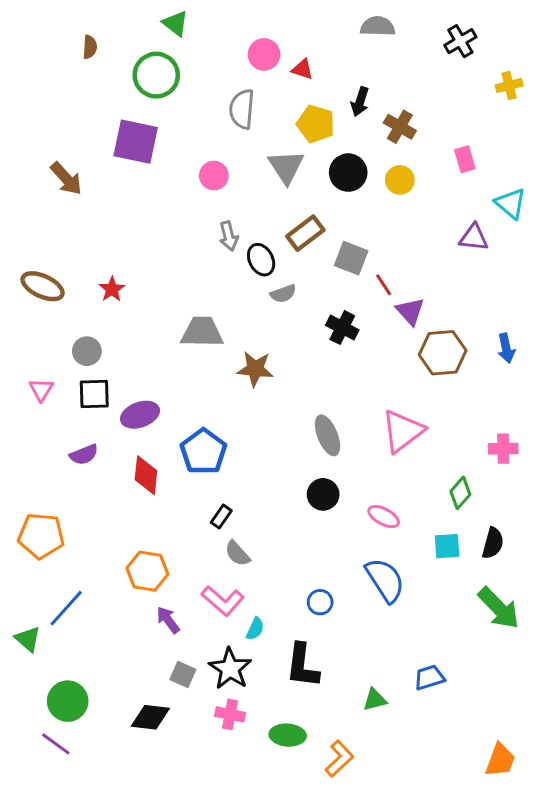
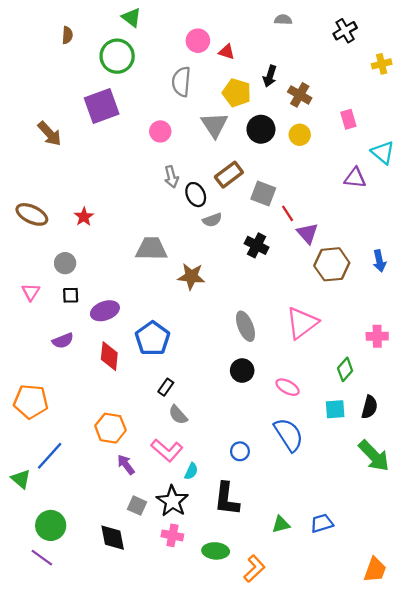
gray semicircle: (378, 26) -> (283, 20), size x0.7
purple square: (136, 142) -> (102, 106), turned -32
black square: (94, 394) -> (71, 295), size x0.7
blue trapezoid: (429, 677) -> (322, 523), moved
black diamond: (150, 717) -> (113, 538), turned 72

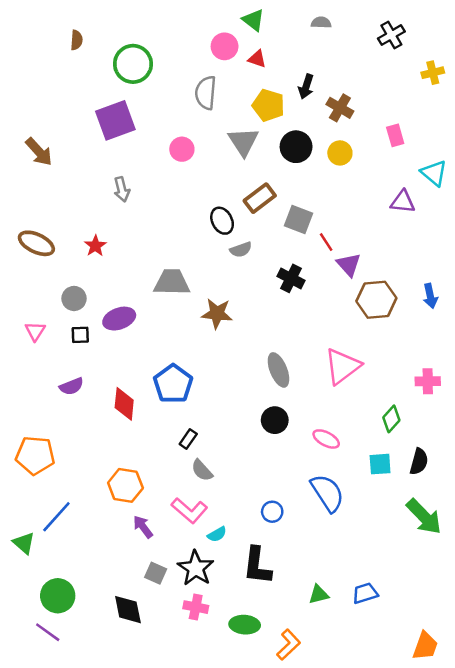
green triangle: (131, 17) -> (253, 20), moved
brown arrow: (50, 134) -> (39, 152), moved
gray arrow: (171, 177) -> (122, 189), moved
purple ellipse: (105, 311) -> (119, 319), moved
cyan semicircle: (191, 471) -> (217, 534), turned 35

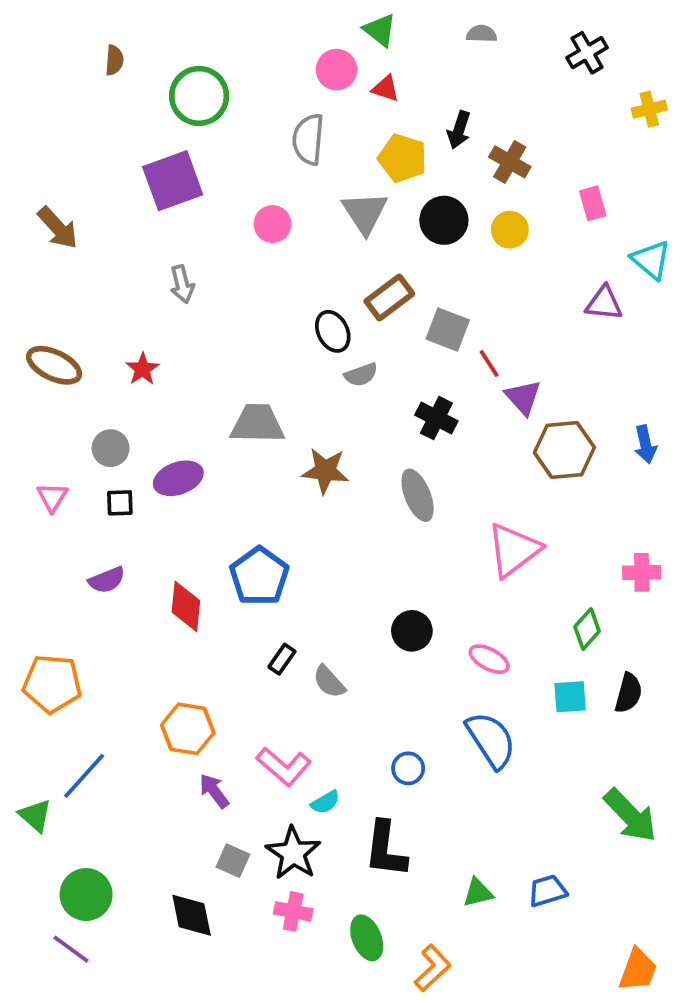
gray ellipse: (278, 370) -> (418, 495), moved
gray semicircle: (202, 470) -> (329, 682), moved
green arrow: (424, 517) -> (630, 815), moved
green ellipse: (245, 625) -> (367, 938), turned 64

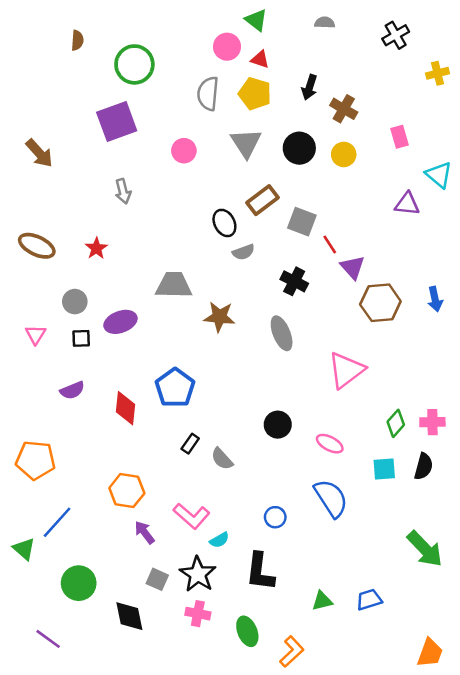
yellow pentagon: (402, 158) -> (255, 94), moved
pink cross: (642, 572) -> (432, 422), moved
green circle: (86, 895) -> (79, 583), moved

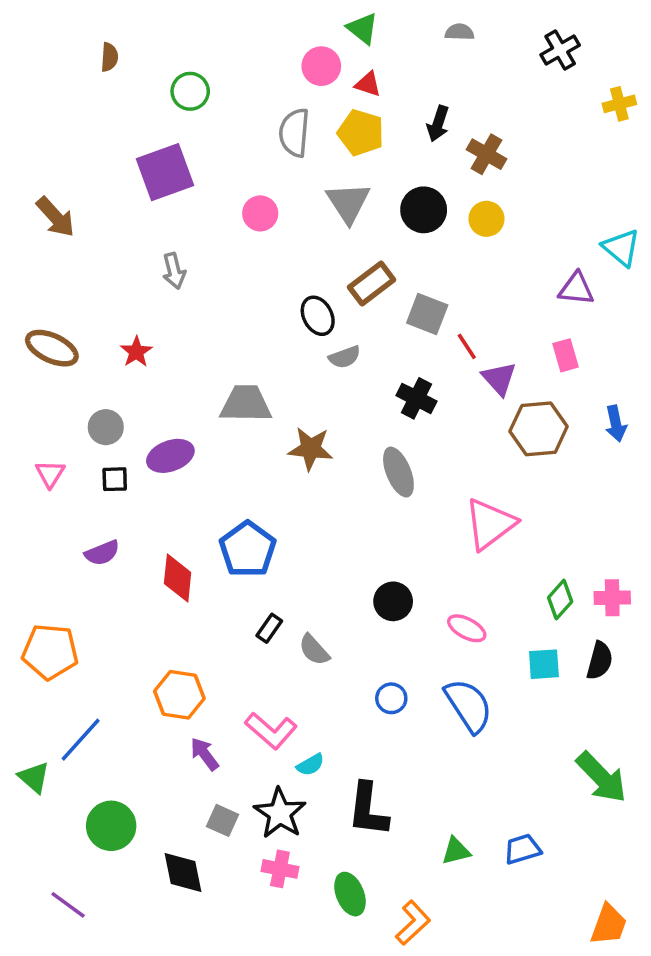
green circle: (134, 64) -> (190, 91), size x0.7
pink rectangle: (399, 137) -> (566, 355), moved
blue circle: (275, 517) -> (391, 698), moved

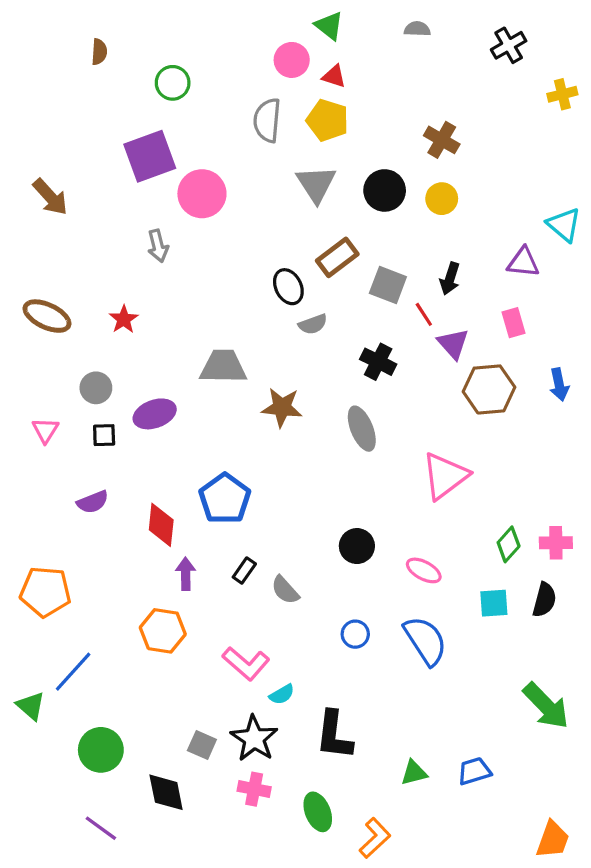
black arrow: (438, 124) -> (450, 279), moved
pink circle: (260, 213) -> (202, 194), moved, size x1.5
purple arrow: (205, 754) -> (186, 574), moved, turned 36
purple line: (68, 905) -> (101, 828), moved

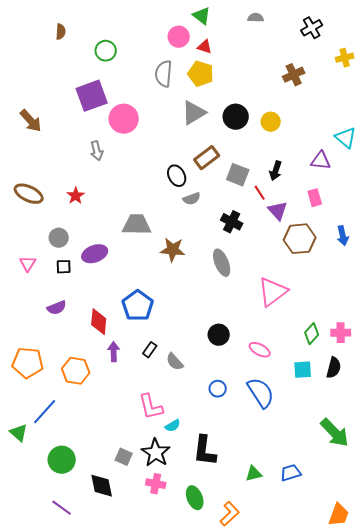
brown cross: (442, 140) -> (294, 75), moved, turned 35
gray triangle: (316, 184) -> (194, 113), turned 32
orange hexagon: (163, 631) -> (76, 371), moved
pink L-shape: (246, 663) -> (151, 407), turned 36

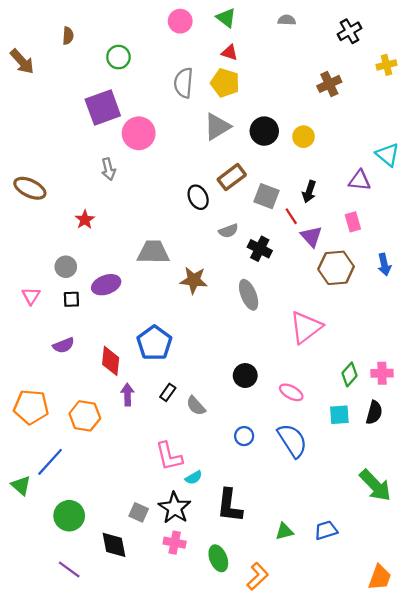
pink circle: (179, 37) -> (180, 21), moved
brown arrow: (31, 121) -> (22, 62), moved
brown ellipse: (29, 194) -> (30, 188), moved
gray semicircle: (192, 199) -> (228, 231), moved

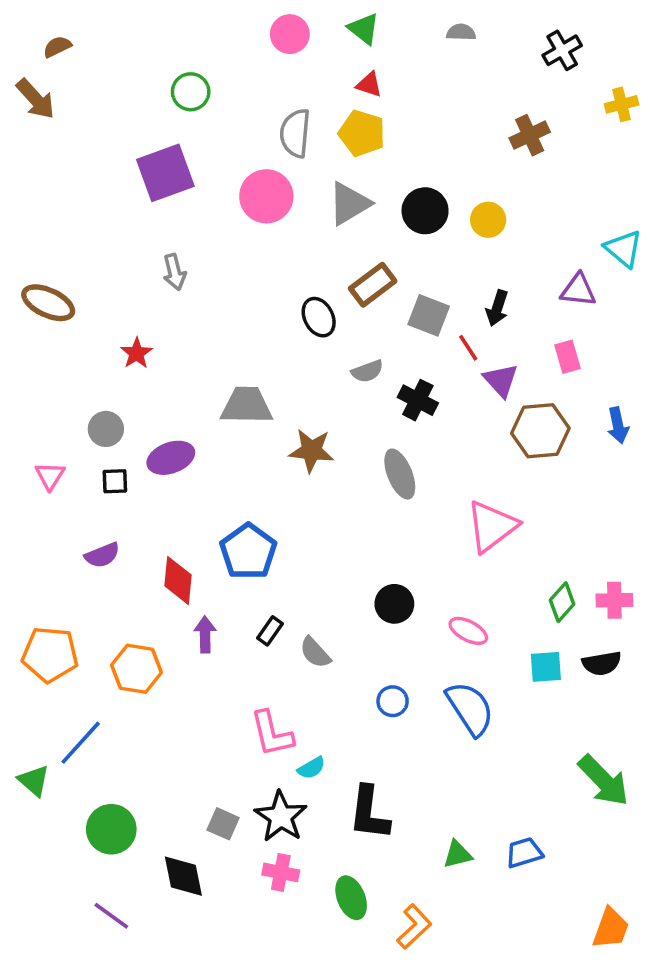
brown semicircle: (68, 36) -> (57, 47), moved, turned -120
pink circle: (139, 133) -> (266, 196), moved
black semicircle: (374, 413) -> (602, 663), turned 65

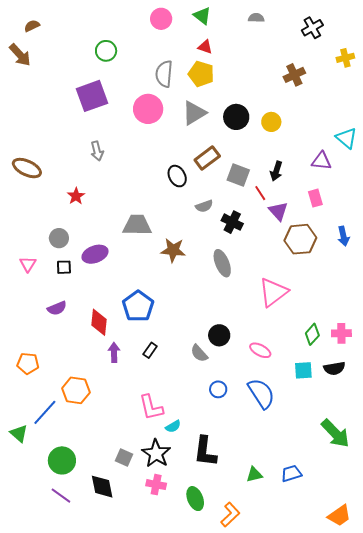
gray semicircle: (315, 653) -> (199, 353), moved
orange pentagon: (50, 654) -> (28, 363), size x0.7
orange hexagon: (137, 669) -> (76, 390), moved
purple line: (111, 916) -> (61, 496), moved
orange trapezoid: (611, 928) -> (339, 516), turned 35

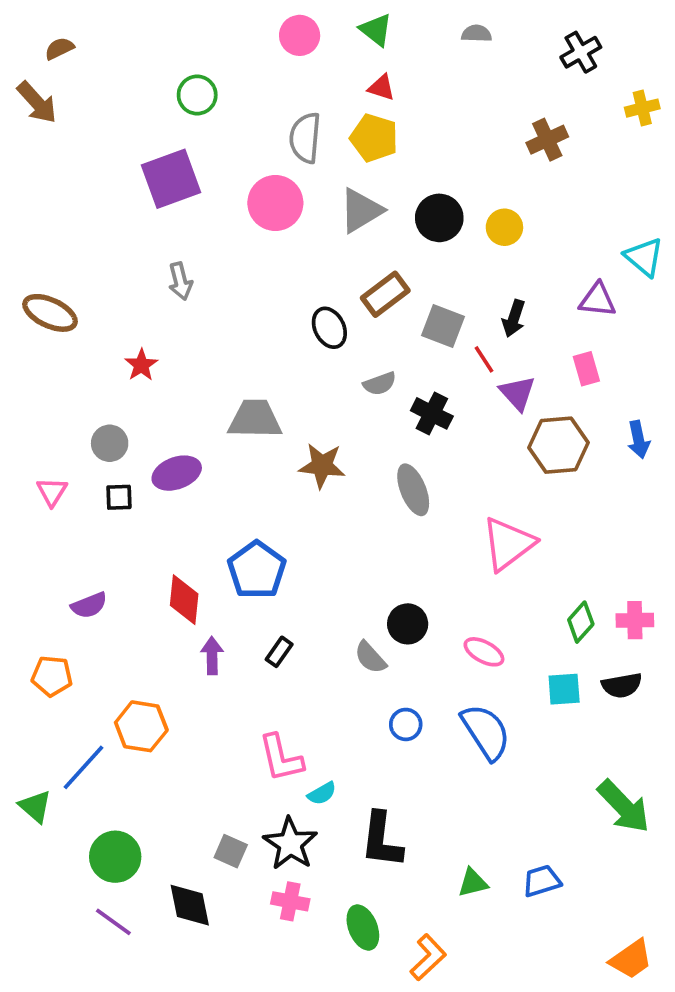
purple semicircle: (57, 308) -> (89, 605), moved

